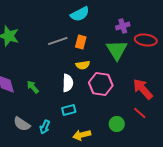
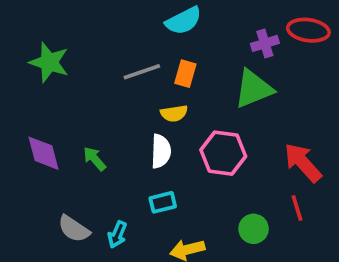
red ellipse: (146, 40) -> (308, 30), moved
green triangle: (117, 50) -> (254, 89), turned 40
yellow semicircle: (83, 65) -> (174, 113), moved
red line: (140, 113) -> (297, 208), turned 32

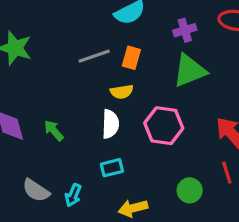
purple cross: (265, 43) -> (185, 30), moved

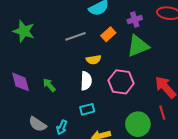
orange rectangle: (131, 58) -> (108, 34), moved, turned 32
green circle: (190, 190) -> (138, 124), size x1.5

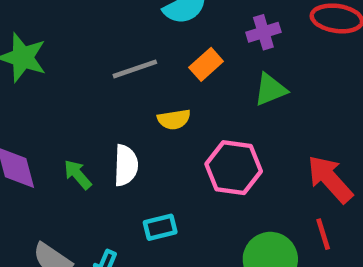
green triangle: (138, 46) -> (270, 90), size x0.7
white semicircle: (86, 81) -> (126, 165), moved

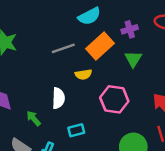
orange rectangle: (206, 64) -> (100, 46), size x1.6
green triangle: (270, 90) -> (133, 59), turned -36
green arrow: (78, 175) -> (34, 118), moved

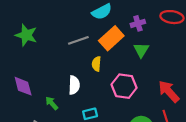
yellow semicircle: (83, 74) -> (96, 64), turned 104

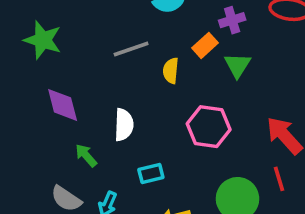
orange rectangle: (111, 38) -> (205, 45), moved, size x0.6
yellow semicircle: (96, 64) -> (171, 71), moved
purple diamond: (23, 86) -> (63, 105), moved

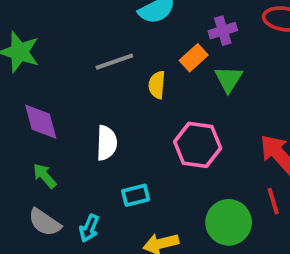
green arrow: (86, 155) -> (45, 176), moved

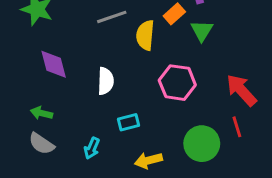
yellow semicircle: (157, 85) -> (145, 35), size x1.4
green arrow: (45, 176) -> (42, 113), moved, turned -35
gray semicircle: (45, 222) -> (42, 144), moved

